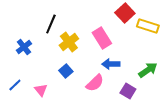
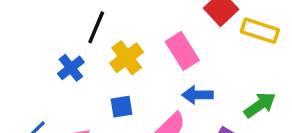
blue cross: (24, 47) -> (71, 68), moved
blue square: (66, 71) -> (121, 107), turned 32

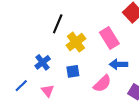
blue cross: (71, 68) -> (43, 62), moved

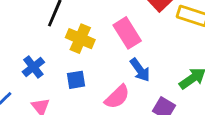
yellow cross: (76, 42) -> (80, 39), turned -30
blue arrow: (119, 64) -> (140, 70), turned -126

